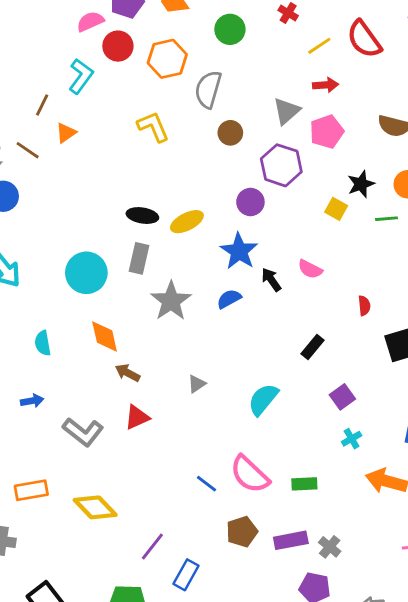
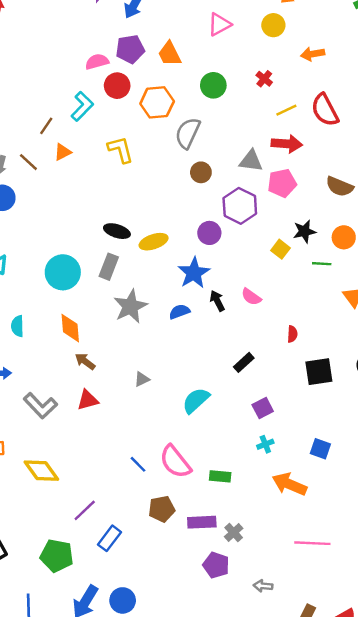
red arrow: (325, 85) -> (287, 144), size x1.4
gray triangle: (287, 111) -> (251, 161), turned 40
yellow L-shape: (153, 127) -> (121, 150), moved

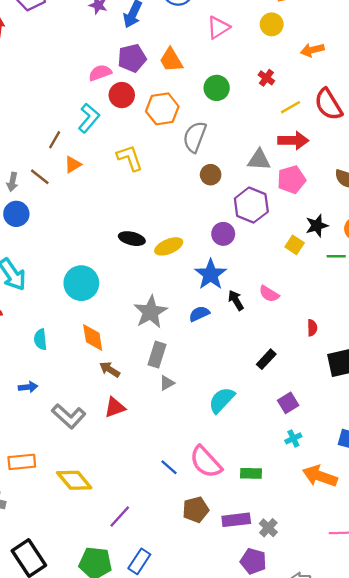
gray rectangle: (109, 267) -> (157, 355), moved
blue rectangle: (109, 538) -> (139, 561), moved

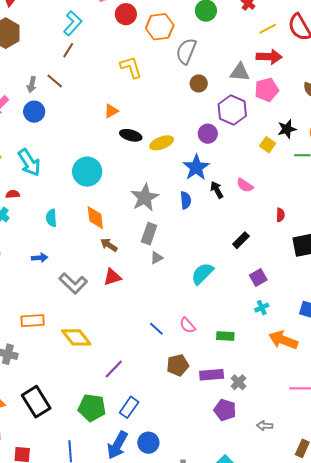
cyan L-shape: (89, 118) -> (73, 23), moved
orange triangle: (73, 164) -> (111, 111), moved
blue semicircle: (199, 314) -> (186, 200), turned 108
pink semicircle: (206, 462) -> (187, 325), size x0.6

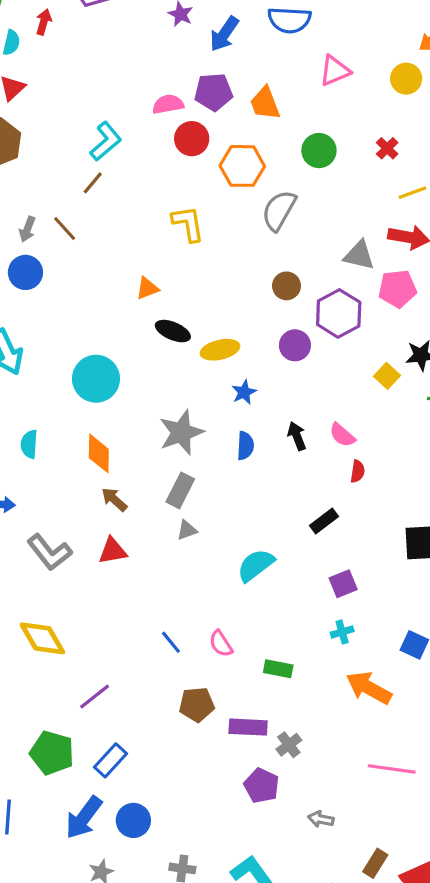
brown circle: (199, 83) -> (286, 286), moved
blue star: (196, 167) -> (244, 392), moved, size x0.6
red semicircle: (280, 215) -> (358, 471), moved

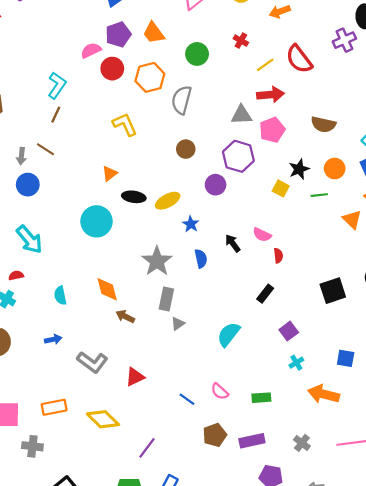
brown circle: (286, 286) -> (186, 149), moved
cyan circle: (96, 379) -> (97, 221), moved
red triangle: (113, 551) -> (135, 377), moved
gray cross: (289, 745) -> (302, 443), moved

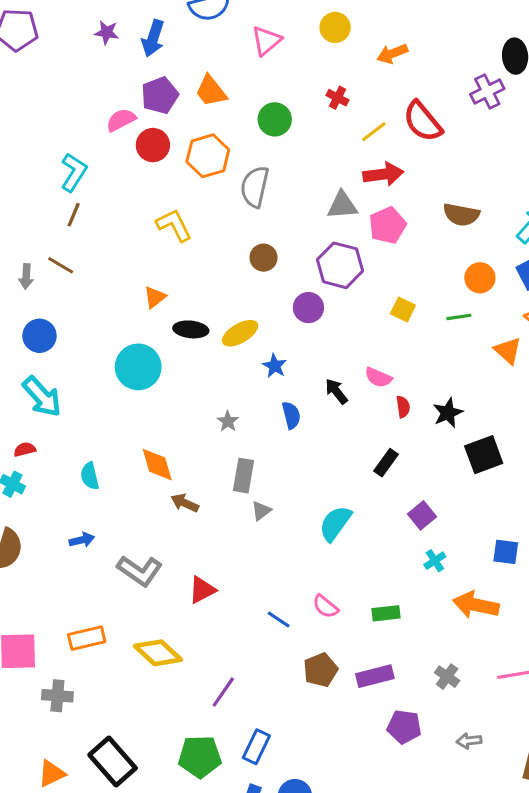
black star: (299, 169) -> (448, 413), moved
blue circle: (28, 185) -> (39, 336), moved
gray star: (157, 261) -> (228, 421), size x0.5

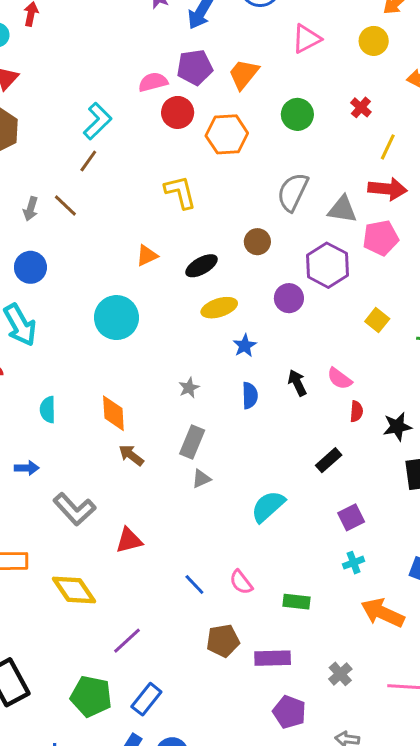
orange trapezoid: (211, 91) -> (244, 74), turned 64
yellow line: (374, 132) -> (388, 147), turned -40
gray semicircle: (255, 187) -> (293, 192), moved
black ellipse: (191, 329) -> (202, 266), moved, turned -48

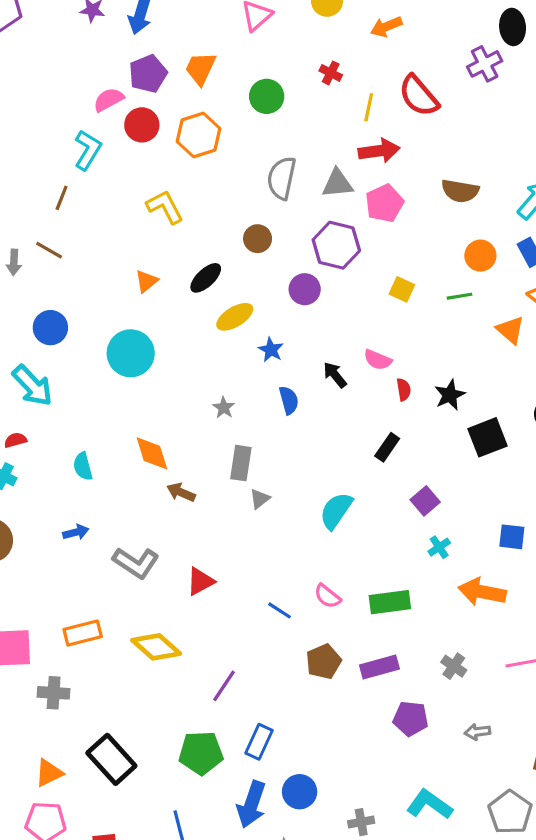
cyan L-shape: (97, 121) -> (88, 150), moved
blue circle: (30, 267) -> (50, 328), moved
green rectangle: (297, 602) -> (390, 602), size x1.4

